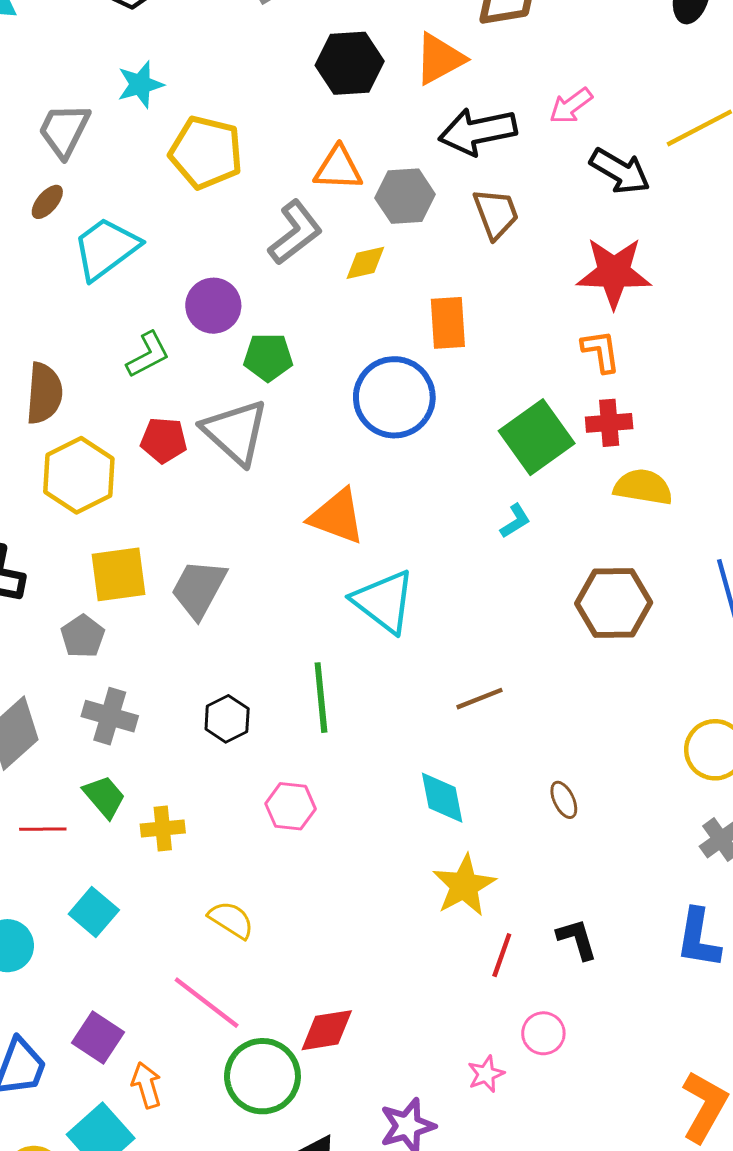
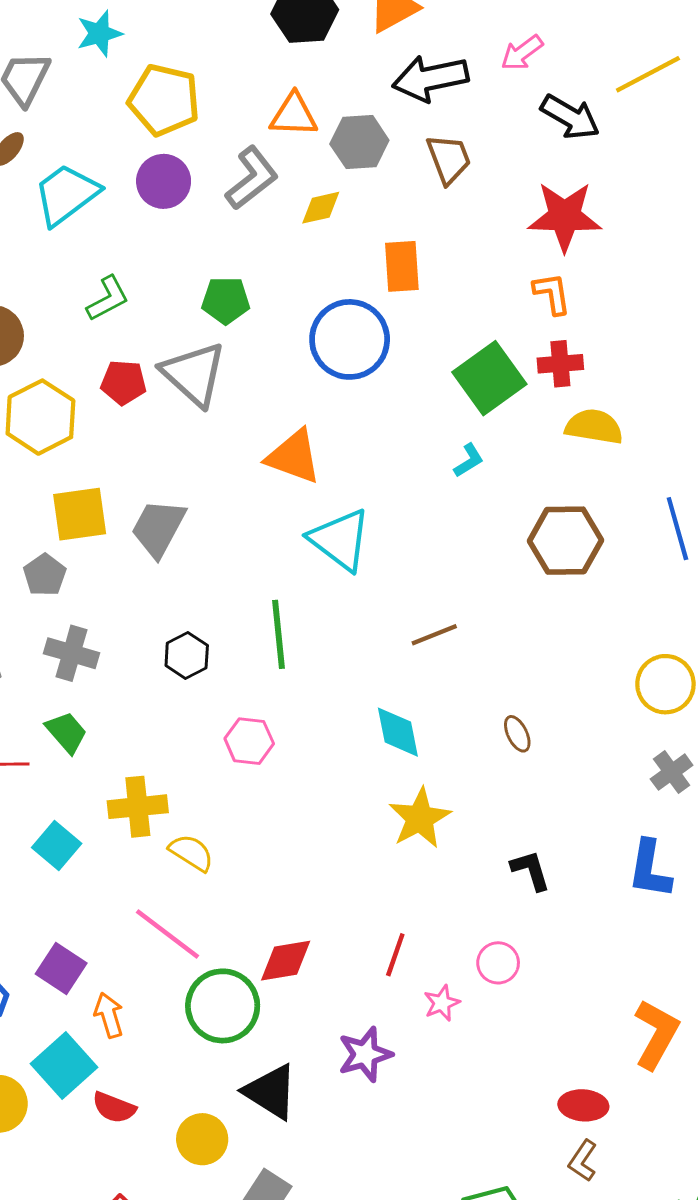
purple circle: (213, 306) -> (164, 181), moved
yellow cross: (163, 828) -> (138, 807), moved, size x1.4
red line: (502, 955) -> (395, 955), moved

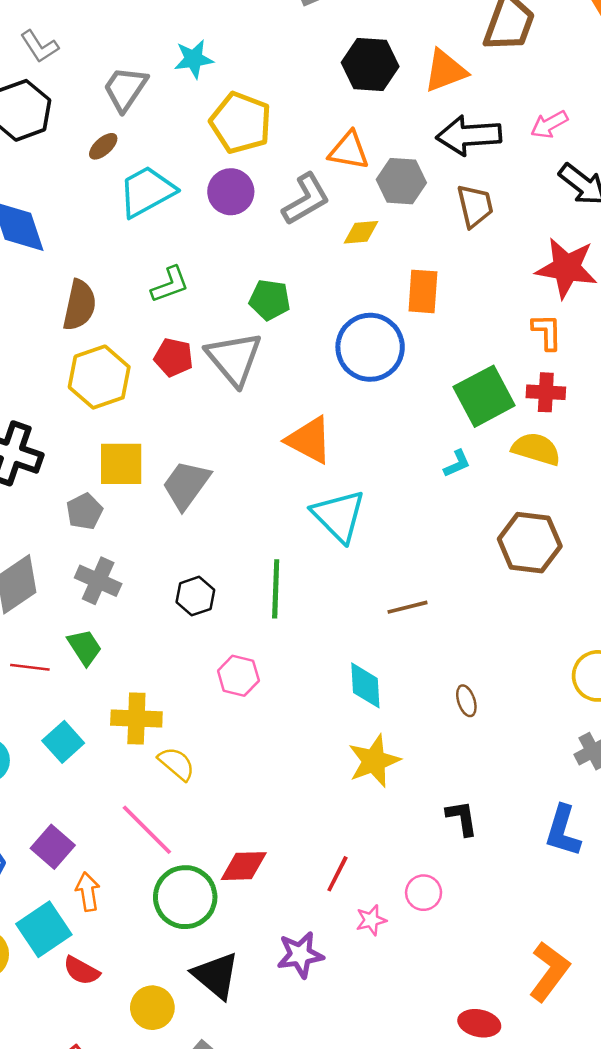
yellow semicircle: (594, 427) -> (536, 449), moved

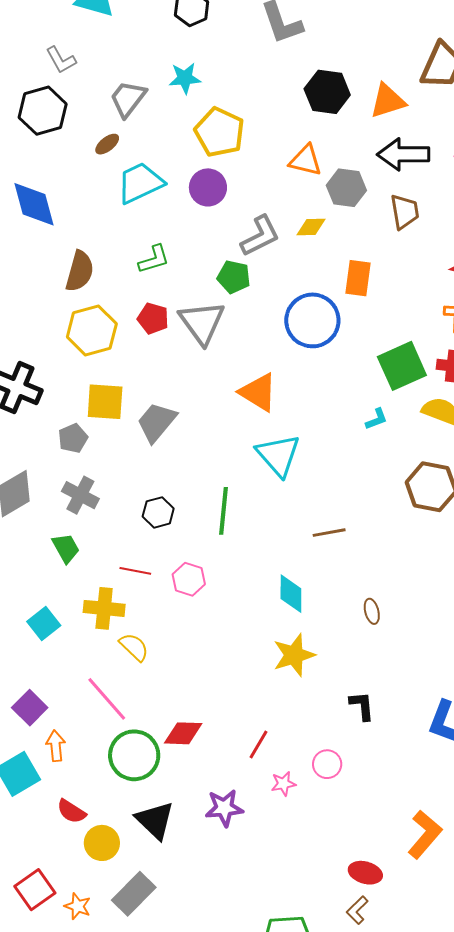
gray L-shape: (306, 199) -> (260, 236), moved
red line: (30, 667) -> (135, 571), moved
red semicircle: (81, 971) -> (71, 811), moved

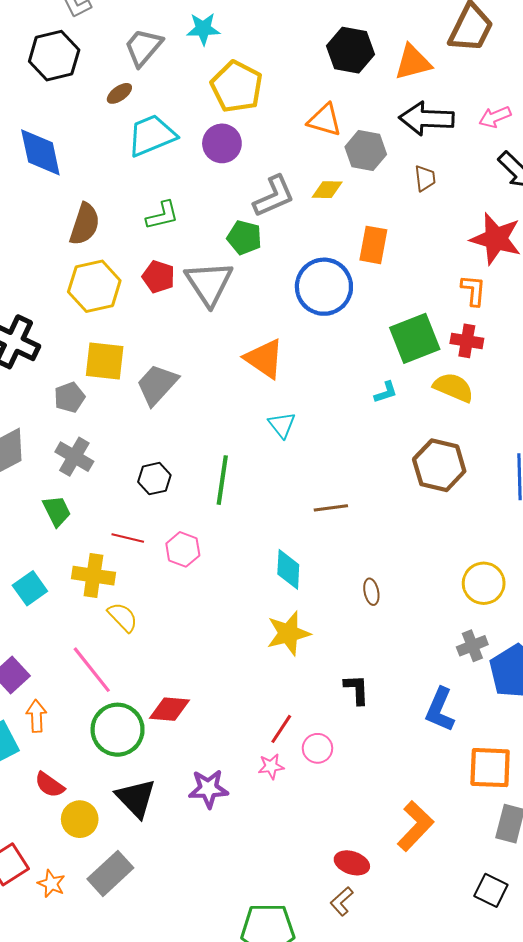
brown trapezoid: (405, 212) -> (425, 178), size x0.7
cyan triangle: (278, 455) -> (282, 425), size x0.6
red line: (258, 744) -> (281, 729), moved

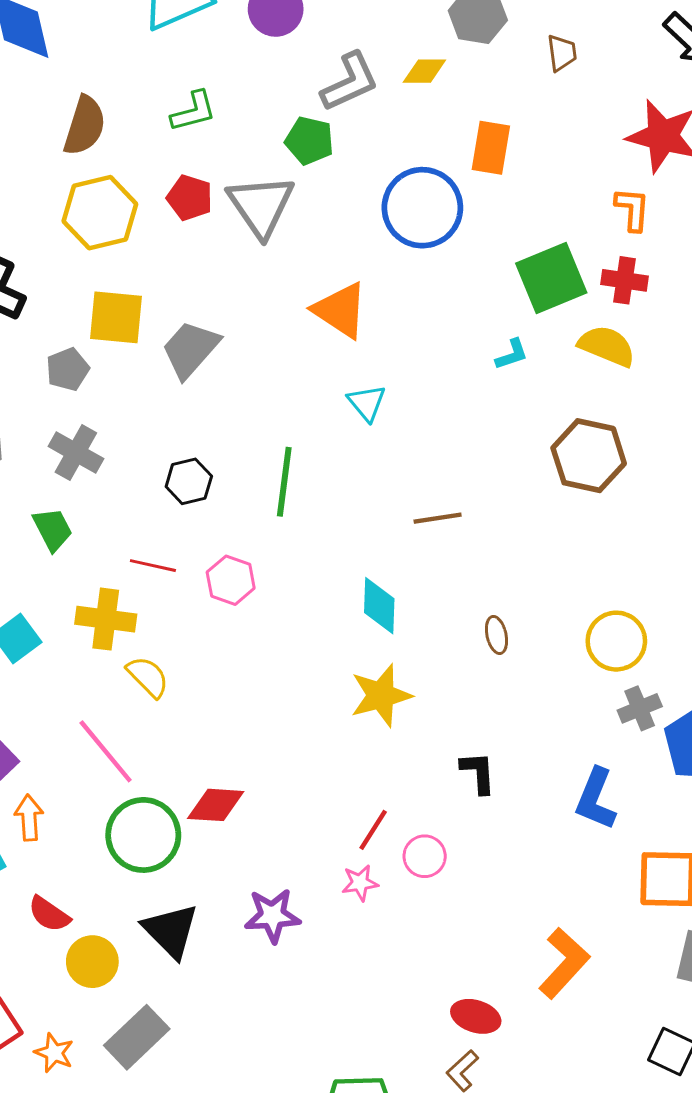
yellow circle: (484, 583) -> (616, 641), moved

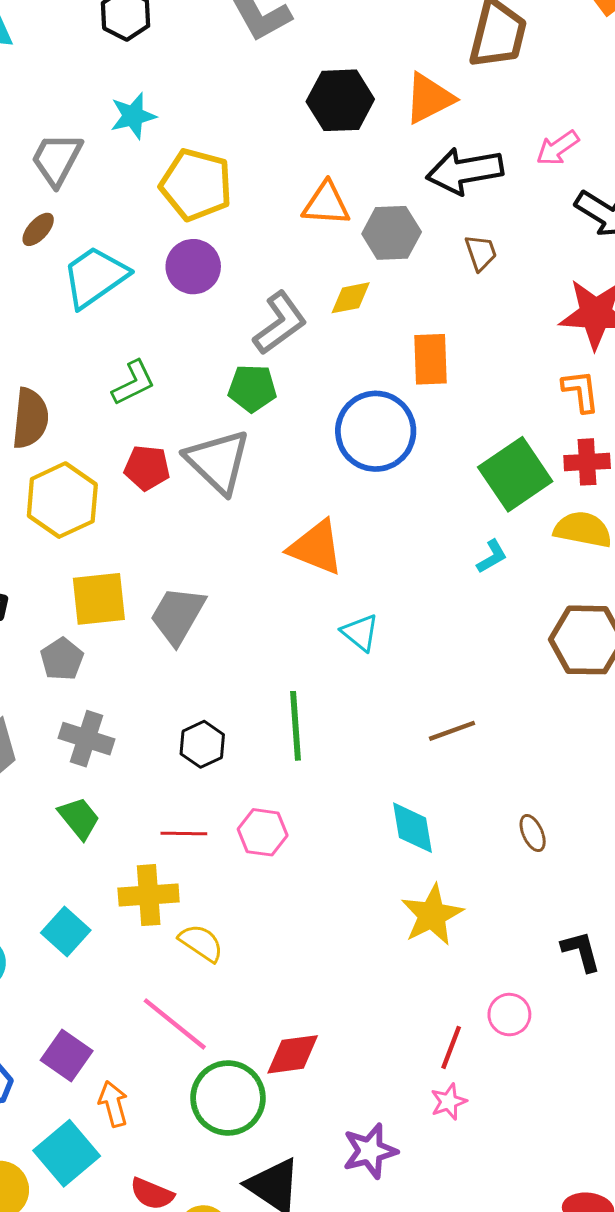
black L-shape: (478, 773) -> (581, 951), moved
pink circle: (425, 856) -> (509, 1015), moved

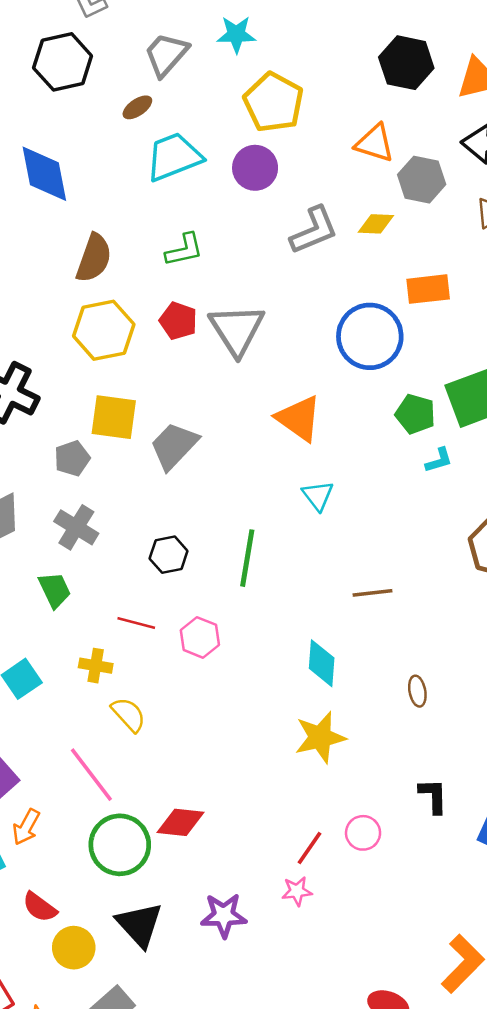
orange rectangle: (431, 359) -> (428, 289), turned 72
green pentagon: (252, 388) -> (415, 414), moved
yellow cross: (149, 895) -> (96, 666), size x0.7
orange arrow: (113, 1104) -> (26, 827), turned -150

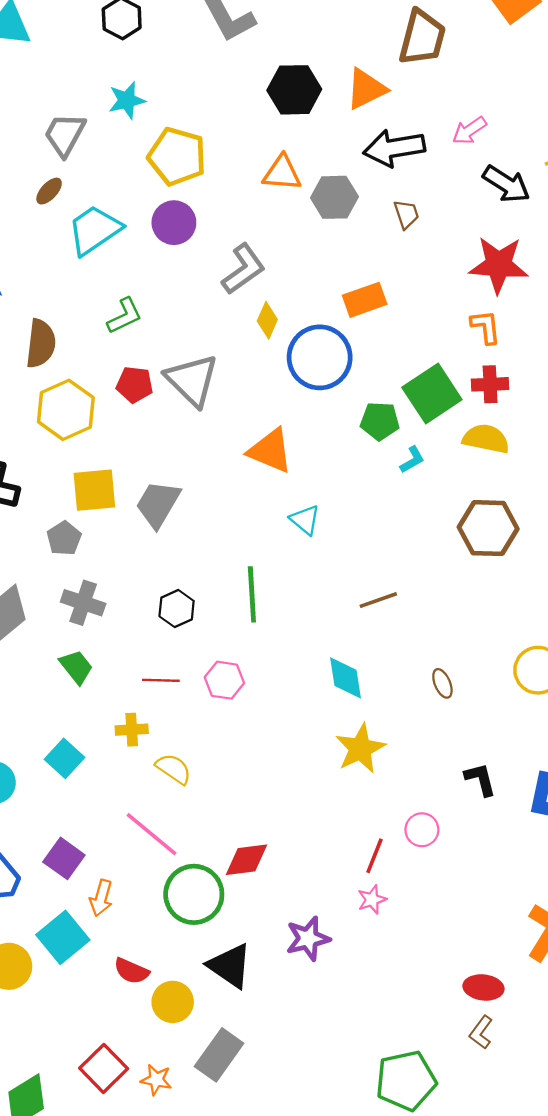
yellow diamond: (376, 224) -> (267, 320), moved, turned -56

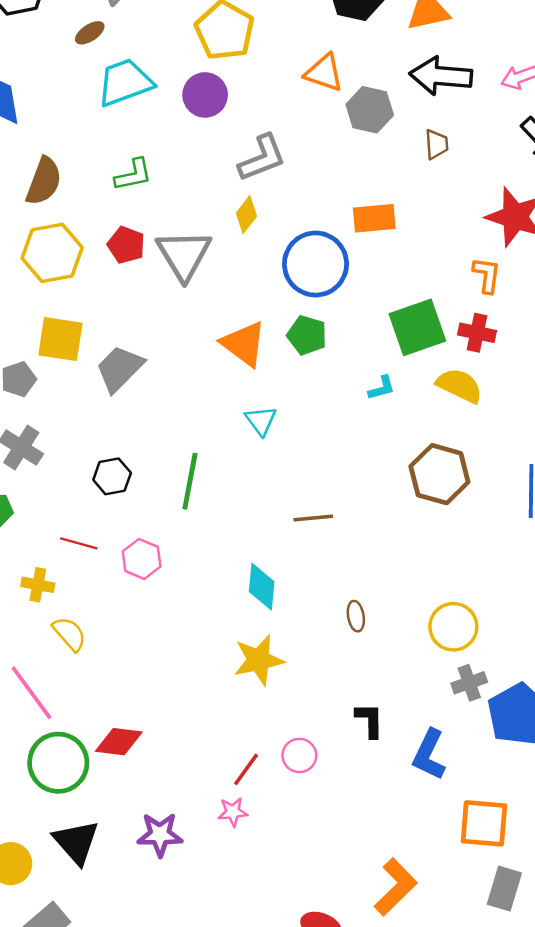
yellow diamond: (267, 320) -> (246, 215), moved
green pentagon: (380, 421) -> (307, 335), moved

